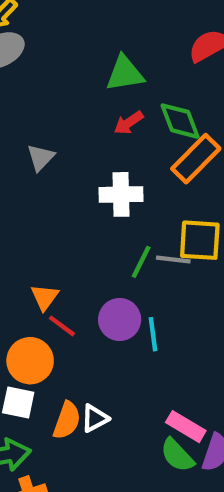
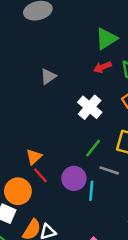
green triangle: (125, 74) -> (106, 39), turned -35
white cross: (121, 194) -> (90, 107), turned 30
gray line: (173, 259) -> (109, 170), moved

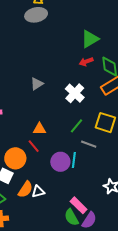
gray triangle: (48, 76) -> (37, 84), moved
orange triangle: (34, 157) -> (39, 129), moved, turned 40
purple circle: (74, 178) -> (60, 162), moved

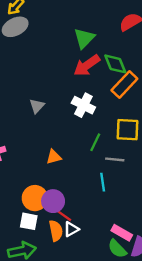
red arrow: (86, 62) -> (87, 65), size x1.6
red line: (34, 146) -> (64, 216), moved
purple circle: (60, 162) -> (53, 201), moved
orange semicircle: (25, 189) -> (56, 231), turned -30

